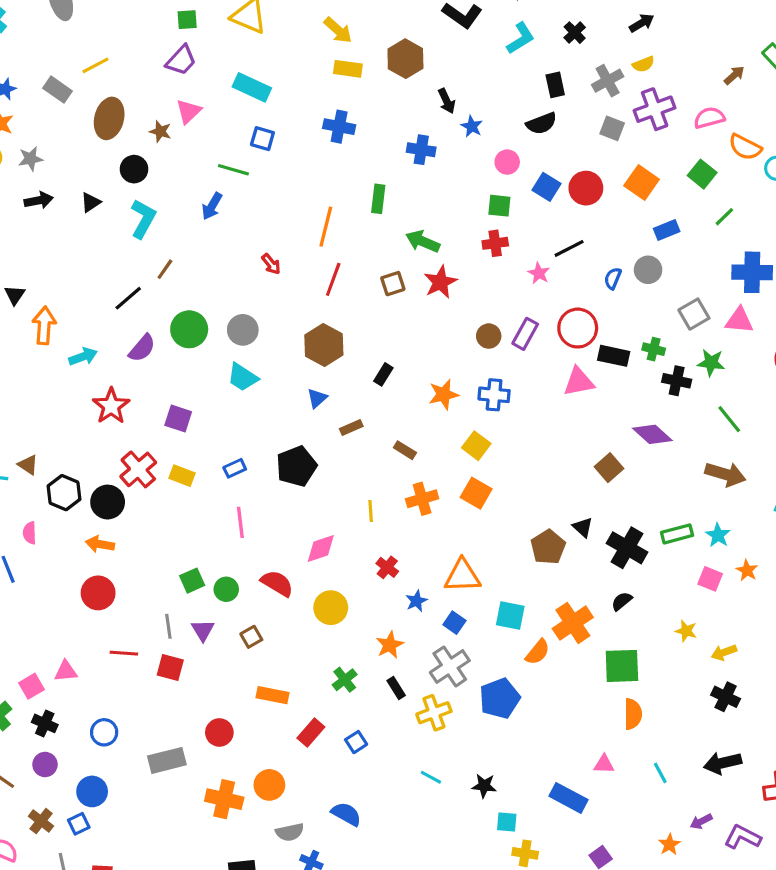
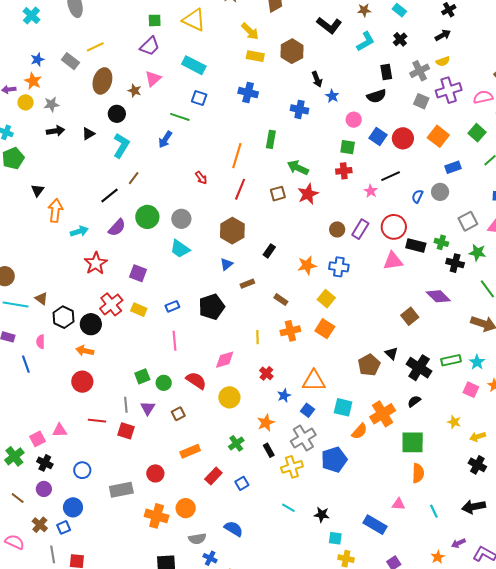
orange rectangle: (273, 695) -> (190, 451), turned -36

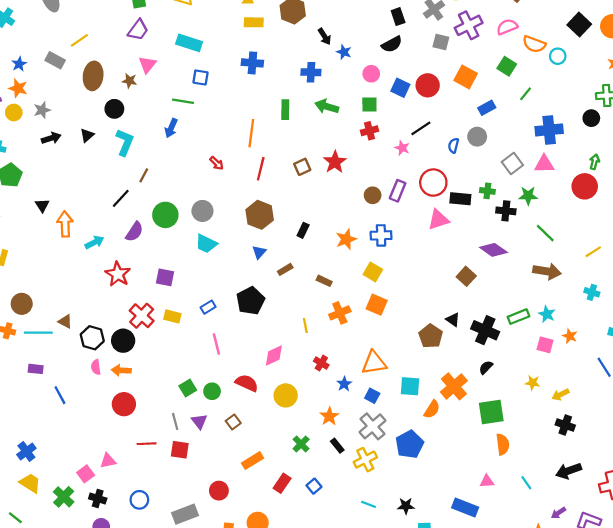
green arrow: (298, 168) -> (327, 107), moved
pink semicircle: (41, 342) -> (96, 367), moved

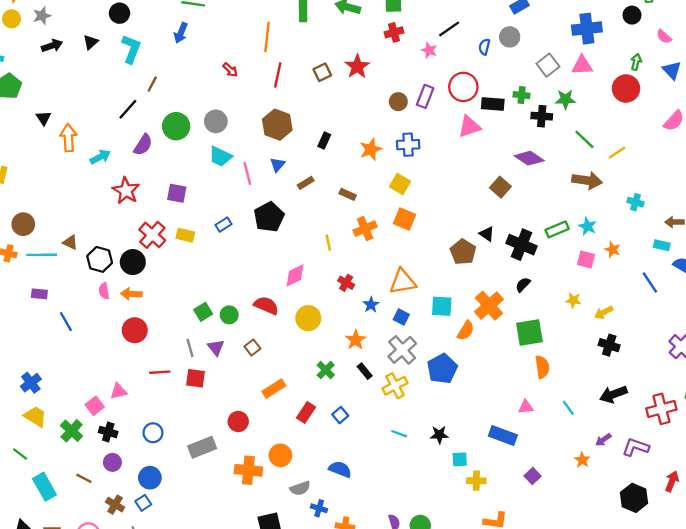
yellow line: (593, 252) -> (617, 153), moved
pink line: (216, 344) -> (247, 174), moved

